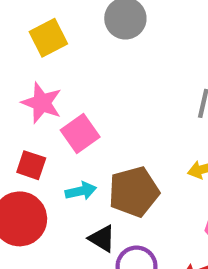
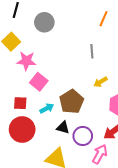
pink star: (42, 103) -> (26, 61), moved

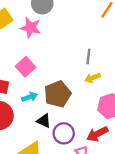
gray line: (92, 51) -> (88, 57), moved
pink star: (26, 61) -> (31, 28), moved

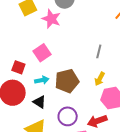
yellow arrow: (93, 78) -> (100, 79), moved, turned -48
black triangle: (44, 121) -> (39, 102), moved

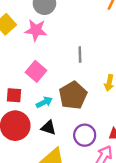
gray line: (99, 51) -> (80, 54), moved

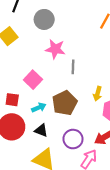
pink star: (36, 30) -> (55, 49), moved

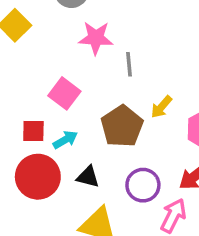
yellow arrow: (98, 94) -> (161, 107), moved, turned 32
cyan arrow: (39, 108) -> (65, 140), moved

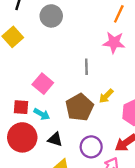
pink star: (96, 38) -> (114, 42), moved
cyan arrow: (65, 140) -> (42, 114), turned 56

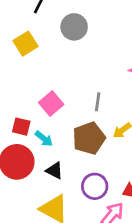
gray line: (86, 67) -> (98, 102), moved

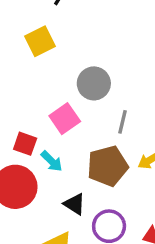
gray circle: (74, 27) -> (94, 83), moved
black triangle: (55, 171) -> (75, 204), moved

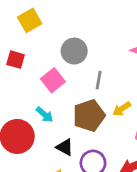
red square: (25, 144) -> (16, 60), moved

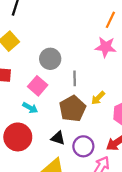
cyan arrow: (45, 115) -> (30, 108), moved

